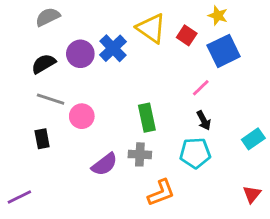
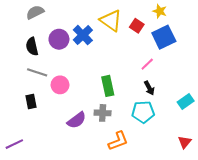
black semicircle: (43, 64) -> (32, 46), turned -72

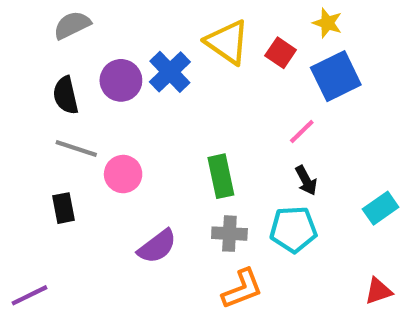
gray cross: (103, 113) -> (229, 234), moved
red triangle: (185, 142) -> (378, 291), turned 32

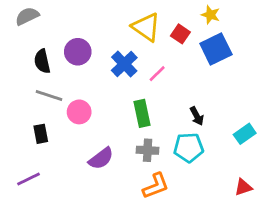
gray semicircle: (72, 25) -> (27, 16), moved
blue cross: (170, 72) -> (124, 64), moved
pink line: (302, 131) -> (157, 74), moved
purple line: (29, 295) -> (28, 179), moved

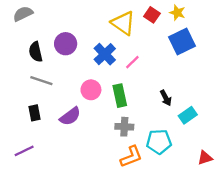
red square: (180, 34) -> (152, 15), moved
pink circle: (79, 112) -> (91, 90), moved
cyan rectangle: (245, 134) -> (188, 115), moved
cyan pentagon: (189, 148) -> (159, 142), moved
purple semicircle: (101, 158) -> (70, 116), moved

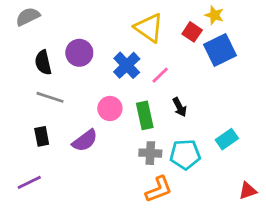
red square: (152, 15) -> (192, 32), moved
black arrow: (166, 98) -> (180, 107), moved
cyan pentagon: (159, 142) -> (185, 154), moved

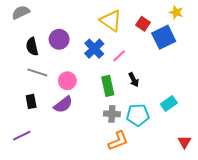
yellow star: (214, 15) -> (176, 12), moved
pink circle: (110, 108) -> (67, 81), moved
red triangle: (248, 191) -> (184, 142), turned -40

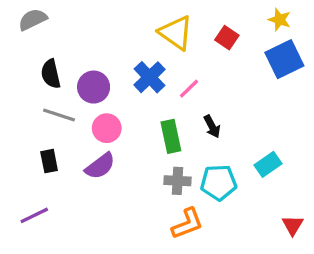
blue square: (164, 37) -> (284, 59), moved
purple circle: (59, 39) -> (94, 87), moved

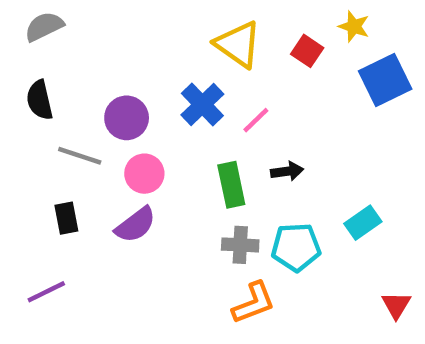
yellow star: (280, 20) -> (354, 26), moved
black semicircle: (51, 74) -> (40, 100), moved
black arrow: (212, 127) -> (287, 171), turned -70

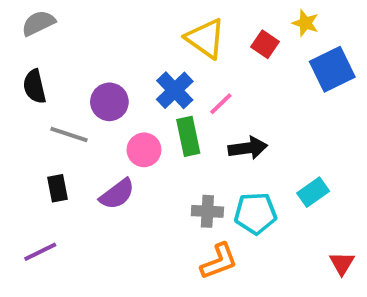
black arrow: (287, 171) -> (248, 148), size x1.4
pink circle: (144, 174) -> (144, 150), moved
green rectangle: (231, 185) -> (188, 136), moved

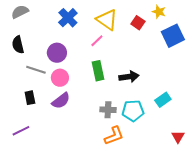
blue cross: (175, 90) -> (68, 18), moved
pink line: (221, 104) -> (97, 41), moved
pink circle: (144, 150) -> (60, 78), moved

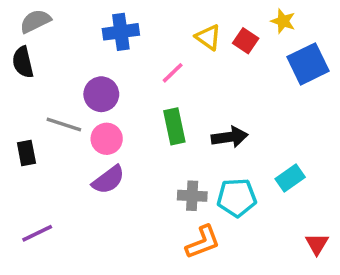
blue cross: (68, 18) -> (121, 32), turned 36
yellow triangle: (107, 20) -> (208, 37), moved, size x0.7
black semicircle: (18, 45) -> (23, 62), moved
black rectangle: (30, 98) -> (26, 153), moved

